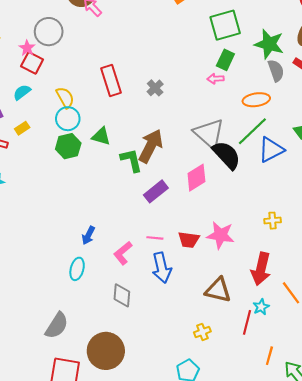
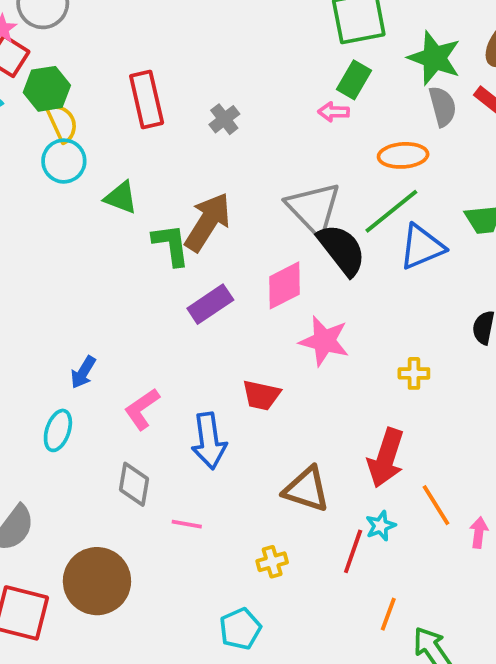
green hexagon: (68, 146) -> (47, 89), moved
pink star: (220, 235) -> (324, 341), moved
pink line: (155, 238) -> (187, 524), moved

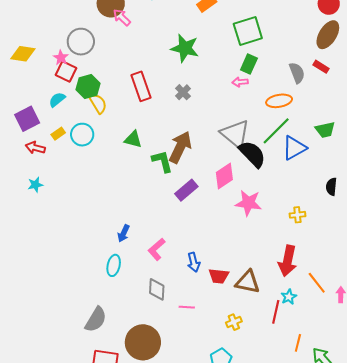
green star: (434, 58) -> (185, 48), moved
cyan circle: (64, 161) -> (82, 135), moved
red trapezoid: (261, 395) -> (219, 276), moved
blue arrow: (209, 441) -> (194, 262), size x0.7

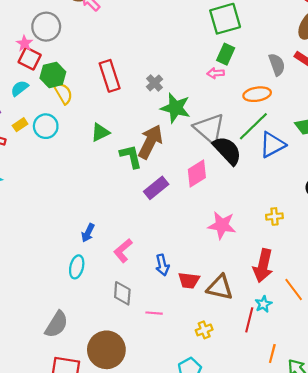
green star: (185, 48) -> (176, 108), moved
green triangle: (133, 139) -> (100, 132), turned -42
pink star: (248, 203) -> (222, 225), moved

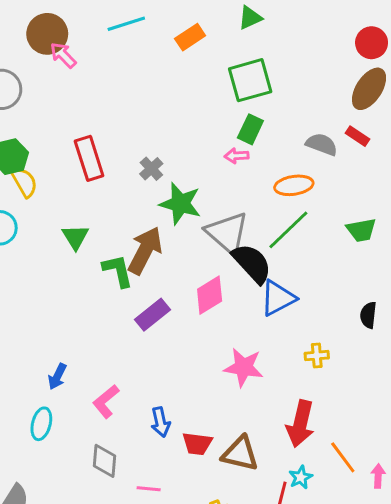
gray semicircle: (277, 65) -> (322, 144), turned -50
green triangle: (100, 132) -> (75, 237), turned -36
blue triangle: (272, 145) -> (278, 298), moved

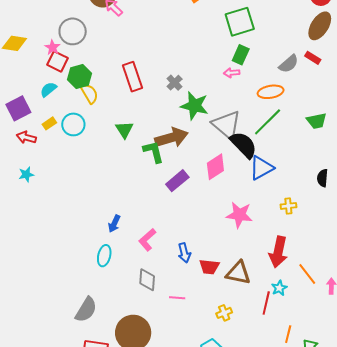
gray semicircle: (322, 144) -> (289, 64), turned 120
brown arrow: (145, 250) -> (171, 138), turned 48

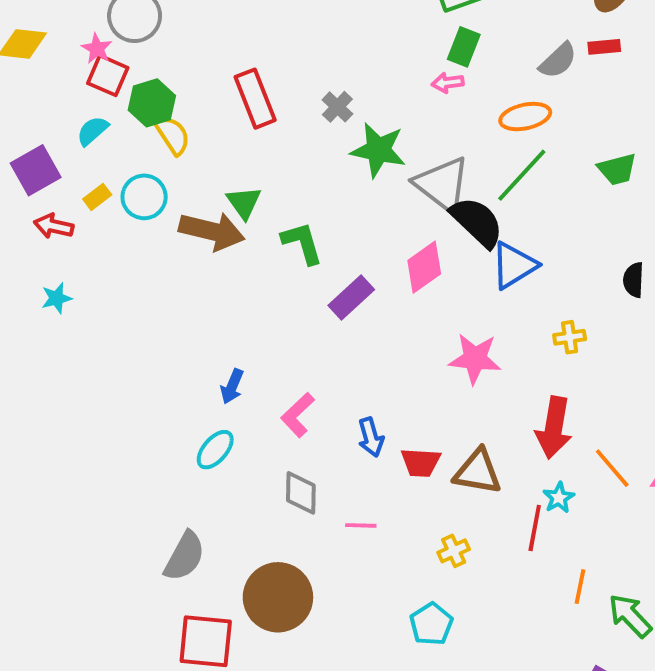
red rectangle: (313, 58) -> (604, 47), turned -35
brown arrow: (171, 138) -> (212, 231), moved, turned 32
cyan ellipse: (104, 256) -> (215, 450), turned 30

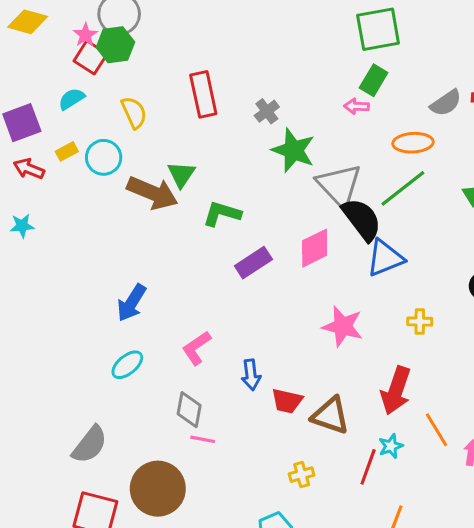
green hexagon: (152, 103) -> (115, 45), moved
green L-shape: (302, 243) -> (222, 214), turned -66
blue arrow: (232, 386) -> (132, 303), moved, size x1.4
pink line: (361, 525) -> (203, 439), moved

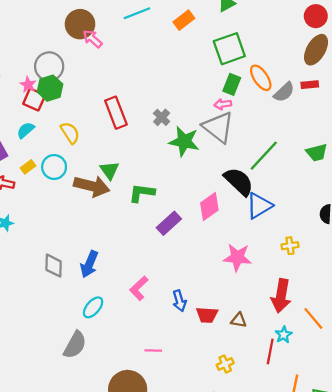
orange ellipse: (413, 143) -> (261, 78), moved, turned 68
gray triangle: (339, 185) -> (218, 127), moved
gray diamond: (189, 410) -> (54, 266), moved
brown triangle: (330, 416) -> (239, 320), size x0.6
gray semicircle: (90, 445) -> (75, 345), moved

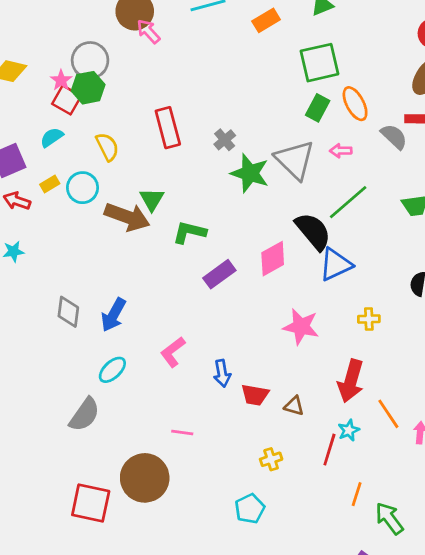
gray semicircle: (284, 92) -> (394, 137), moved, turned -100
pink arrow: (223, 104) -> (341, 151), moved

